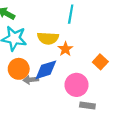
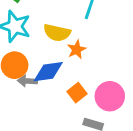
orange square: (100, 62) -> (77, 93), moved
pink circle: (76, 85) -> (110, 96), moved

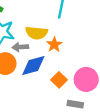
gray arrow: (27, 81) -> (20, 47), moved

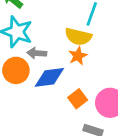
yellow semicircle: (37, 33) -> (78, 37), moved

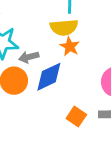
orange square: (78, 99) -> (76, 116), moved

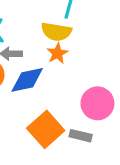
orange square: (76, 116) -> (46, 129), size x1.6

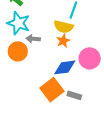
blue diamond: (27, 80) -> (65, 67), moved
pink circle: (97, 103) -> (90, 58), moved

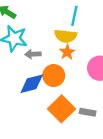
orange circle: (18, 51) -> (54, 76), moved
blue diamond: (65, 67) -> (32, 84), moved

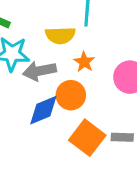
yellow semicircle: (66, 36) -> (60, 35), moved
gray arrow: (33, 54) -> (39, 71), size x1.5

